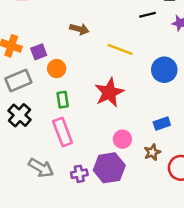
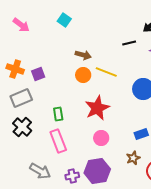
brown arrow: (79, 29) -> (83, 55), moved
orange circle: (57, 69) -> (83, 75), moved
pink circle: (122, 139) -> (101, 138), moved

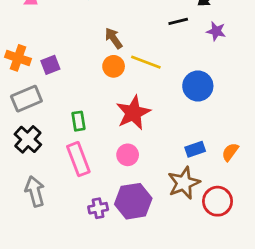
brown arrow: (83, 55) -> (114, 38), turned -140
pink circle: (101, 138) -> (128, 155), moved
brown star: (133, 158) -> (184, 183), size x1.6
gray arrow: (40, 171) -> (35, 191), moved, turned -135

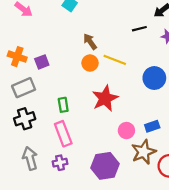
black cross: (28, 139) -> (25, 119), turned 30
pink circle: (128, 155) -> (126, 131), moved
purple cross: (98, 208) -> (60, 163), moved

